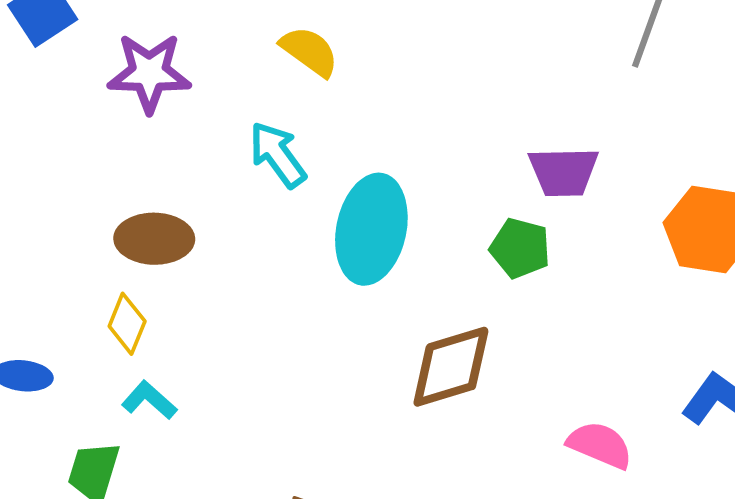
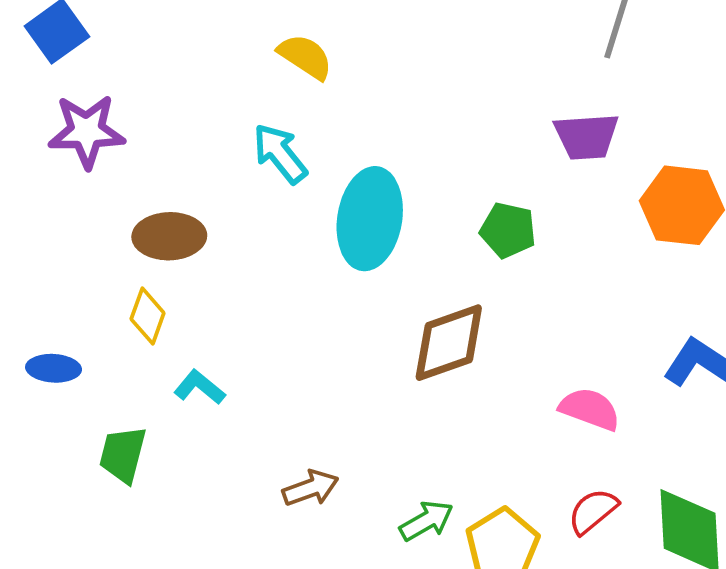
purple star: (149, 73) -> (87, 131), moved
purple trapezoid: (563, 172) -> (586, 136), moved
cyan L-shape: (149, 400) -> (200, 387), moved

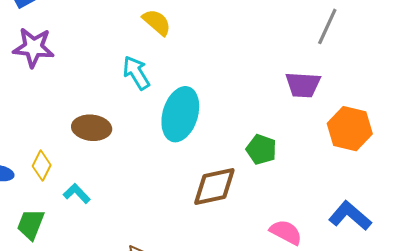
green pentagon: (508, 230) -> (261, 149), moved
brown ellipse: (169, 236) -> (92, 128), moved
yellow diamond: (148, 316) -> (42, 166), moved

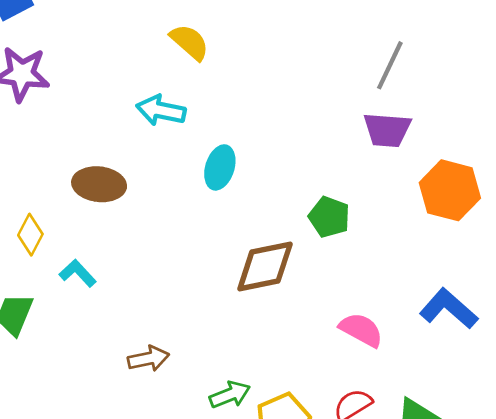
gray line: (327, 26) -> (390, 65), moved
cyan arrow: (136, 73) -> (161, 110), turned -48
cyan ellipse: (180, 114) -> (220, 167), size x0.6

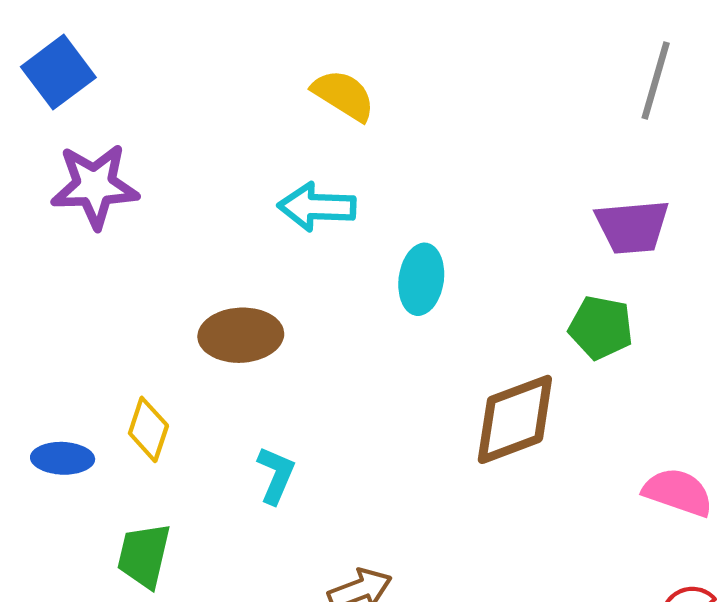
purple trapezoid: (387, 130) -> (632, 227), moved
cyan L-shape: (78, 273) -> (276, 475), moved, turned 75

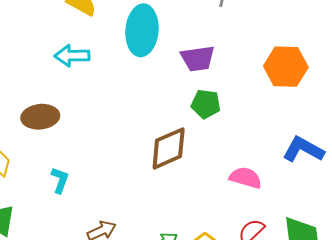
purple trapezoid: (632, 227) -> (198, 59), moved
cyan ellipse: (421, 279) -> (142, 30), moved, size x1.6

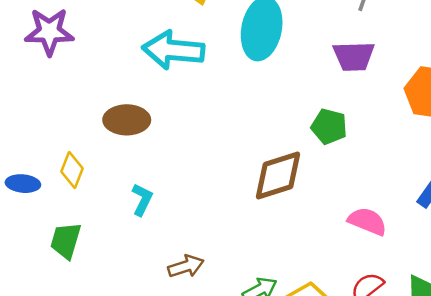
cyan arrow: (72, 56) -> (173, 50), size x1.4
purple trapezoid: (198, 59) -> (354, 56), moved

